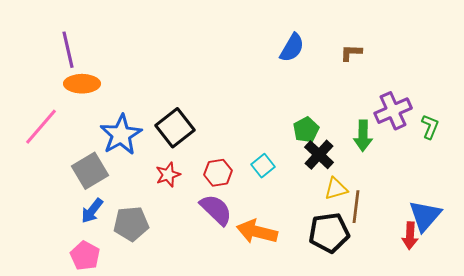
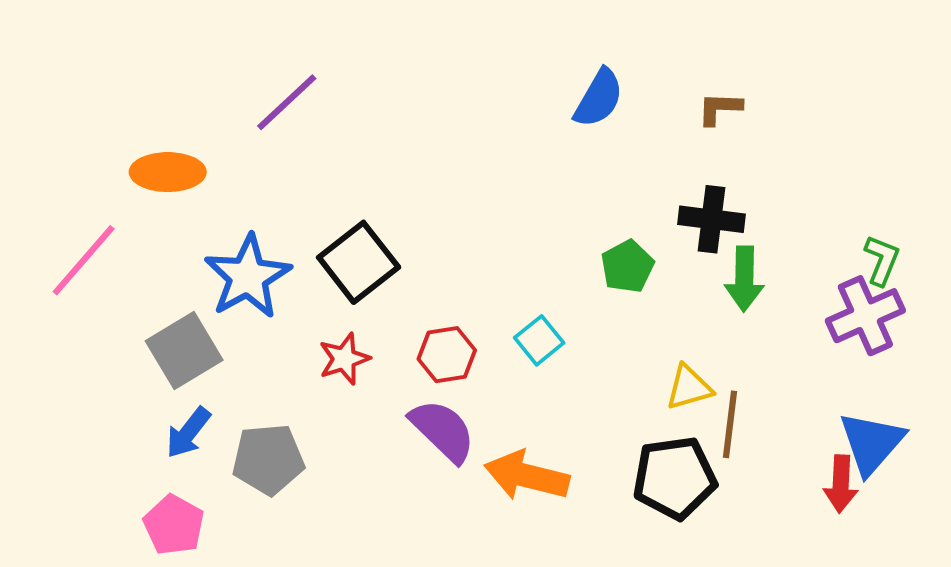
purple line: (68, 50) -> (287, 102), moved, turned 60
purple cross: (393, 111) -> (865, 316), moved
black cross: (319, 155) -> (711, 219), moved, turned -36

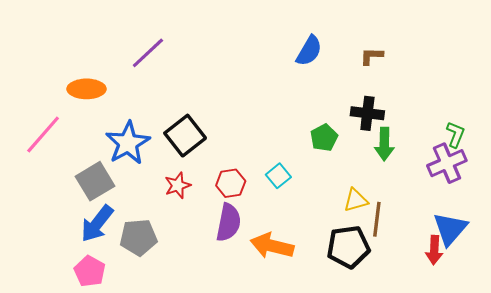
purple semicircle: (443, 431) -> (229, 222), turned 57
blue arrow: (188, 433) -> (97, 224), size x1.4

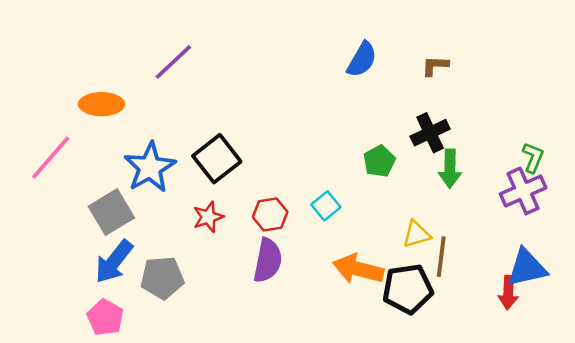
black cross: (367, 113) -> (430, 133), turned -32
blue triangle: (450, 229) -> (527, 268), turned 36
orange arrow: (272, 246) -> (358, 269), moved

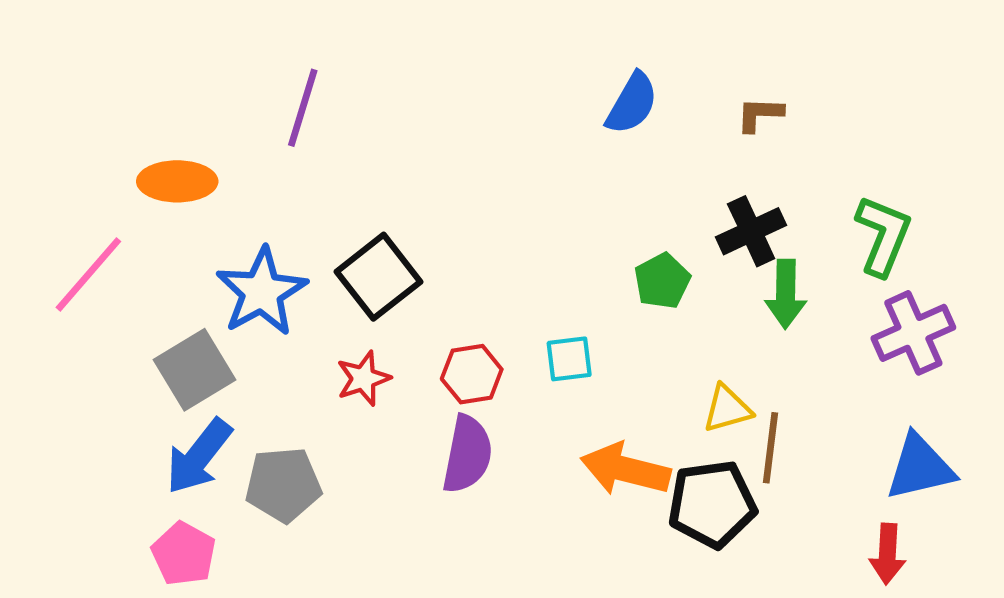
purple line: (173, 62) -> (303, 108), turned -30
green L-shape: (533, 157) -> (883, 236), moved, size x1.5
cyan square: (326, 206) -> (569, 359), turned 32
red arrow: (508, 293) -> (887, 554), moved

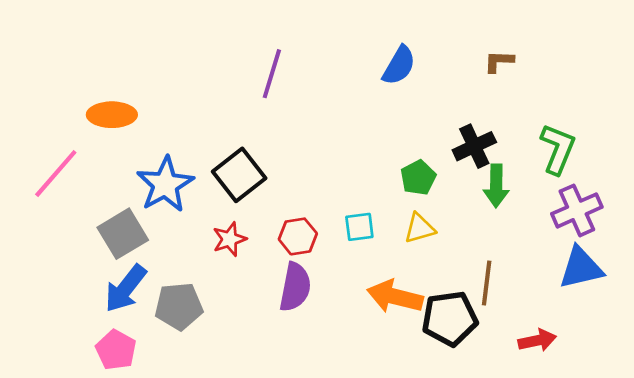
purple line: (303, 108) -> (272, 74), moved
brown L-shape: (760, 114) -> (499, 61), moved
yellow triangle: (727, 409) -> (420, 228), moved
blue triangle: (920, 467) -> (581, 268), moved
red arrow: (887, 554) -> (537, 340), moved, turned -105

